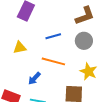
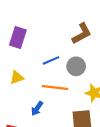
gray circle: (84, 41) -> (76, 66), moved

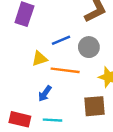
yellow triangle: (17, 78) -> (40, 59), moved

